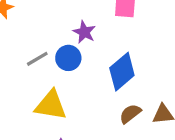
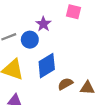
blue diamond: (122, 72) -> (47, 66), moved

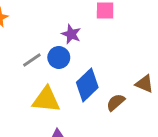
brown triangle: (87, 88) -> (145, 84), moved, turned 32

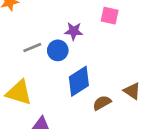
purple star: (71, 34) -> (74, 31), turned -30
yellow triangle: (46, 100) -> (19, 93), moved

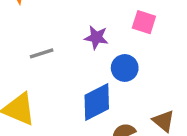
blue circle: (58, 50) -> (125, 68), moved

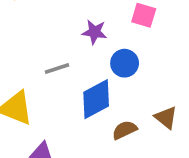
gray line: (42, 53) -> (57, 69), moved

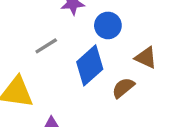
brown triangle: (166, 118) -> (146, 58), moved

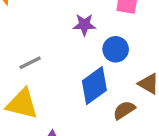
gray line: (46, 46) -> (30, 63), moved

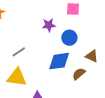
blue diamond: (94, 86) -> (59, 61), turned 35

